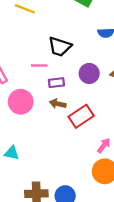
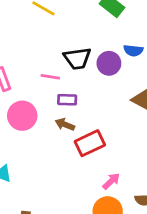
black trapezoid: (60, 47) -> (77, 58), turned -35
purple circle: (89, 73) -> (109, 63), moved

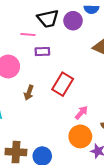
brown arrow: (65, 124) -> (29, 93), moved, turned -88
red rectangle: (90, 143) -> (63, 84), turned -30

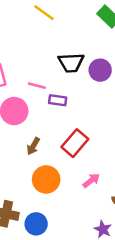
pink line: (28, 34) -> (37, 86), moved
orange circle: (80, 136) -> (46, 179), moved

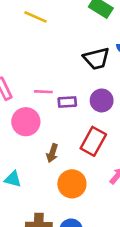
black trapezoid: (71, 63) -> (96, 59), moved
purple circle: (100, 70) -> (102, 100), moved

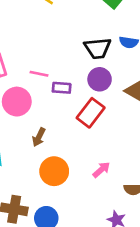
purple circle: (102, 100) -> (100, 79), moved
red rectangle: (93, 141) -> (91, 113), moved

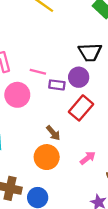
purple circle: (100, 79) -> (79, 77), moved
brown arrow: (39, 137) -> (53, 133), moved, turned -70

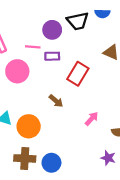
purple circle: (79, 77) -> (52, 30), moved
orange circle: (47, 157) -> (29, 126), moved

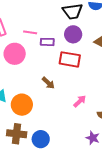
purple circle: (52, 30) -> (73, 34), moved
red rectangle: (78, 74) -> (70, 59), turned 65

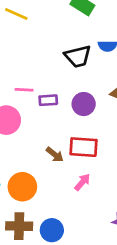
purple circle: (73, 34) -> (84, 104), moved
red rectangle: (70, 59) -> (83, 147), moved
pink arrow: (80, 101) -> (82, 182), moved

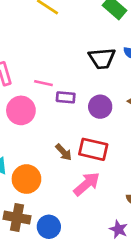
pink arrow: (82, 182) -> (87, 184), size x1.5

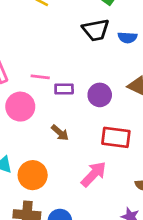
black trapezoid: (102, 58) -> (96, 30), moved
red rectangle: (93, 149) -> (116, 137), moved
brown arrow: (64, 152) -> (60, 133), moved

